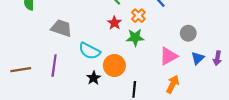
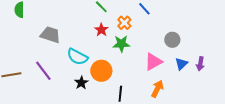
purple line: (54, 65) -> (43, 71), turned -45

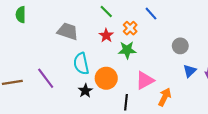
gray trapezoid: (50, 35) -> (68, 31), moved
cyan semicircle: (77, 57) -> (81, 64), turned 50
pink triangle: (153, 62) -> (145, 80), moved

